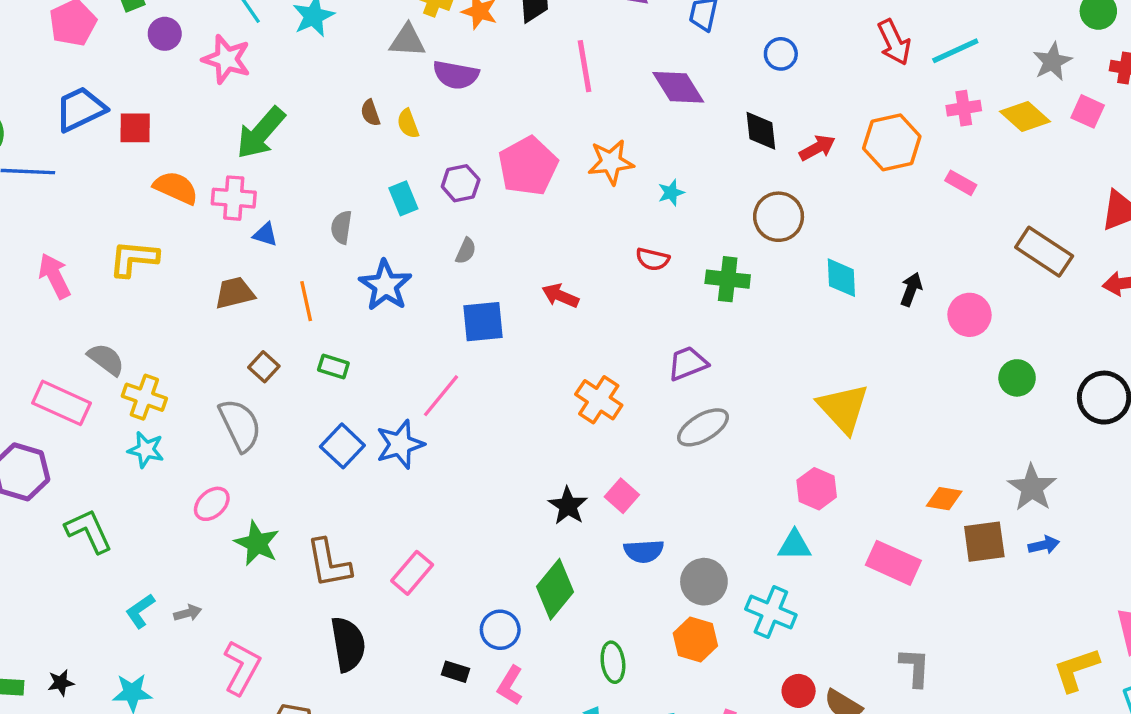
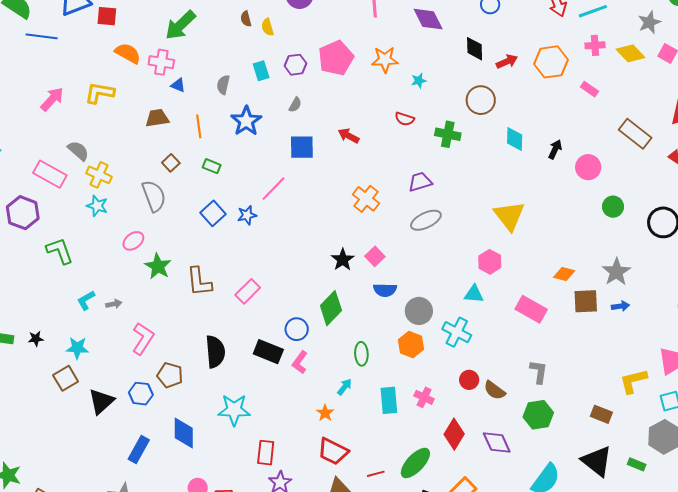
pink arrow: (54, 276) -> (52, 99), turned 64
blue star: (400, 444) -> (247, 215), size x0.7
black semicircle: (348, 644) -> (215, 352), moved
black rectangle: (456, 672) -> (268, 352), size x1.8

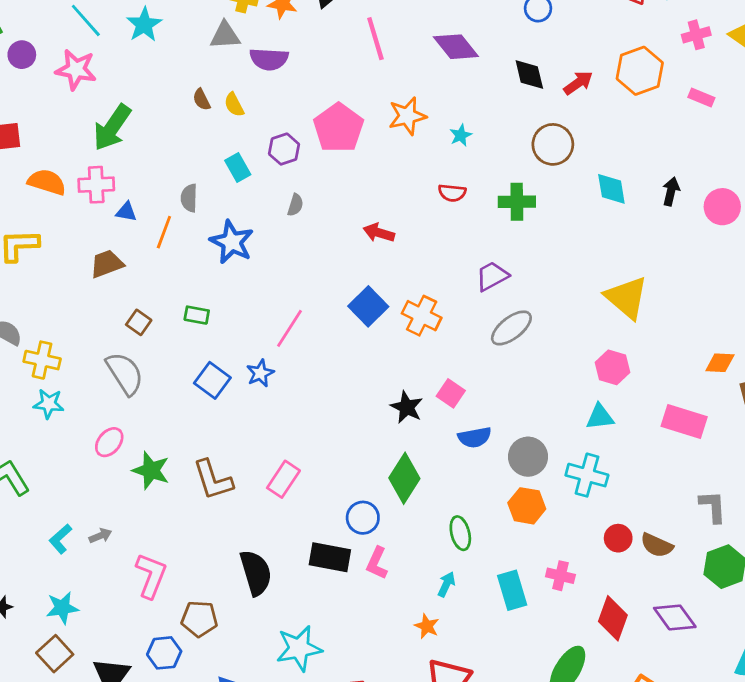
orange line: (199, 126) -> (164, 232), moved, turned 40
blue square: (302, 147) -> (368, 306), moved, turned -32

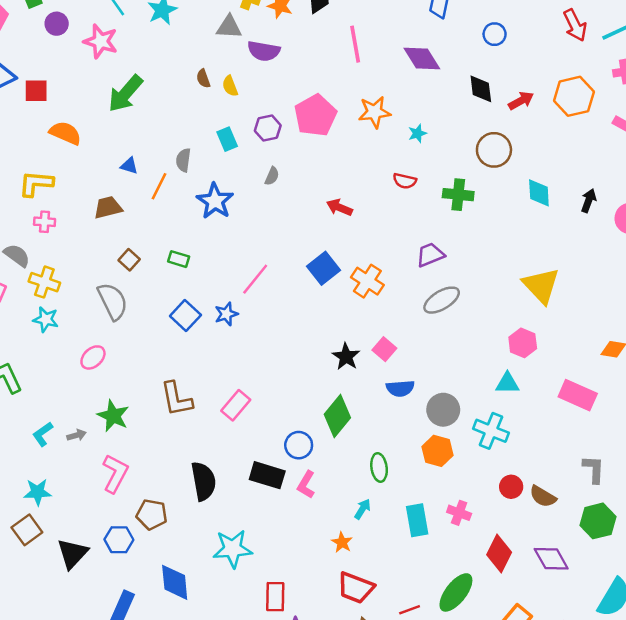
pink cross: (96, 185) -> (45, 222), moved, size x0.7
green star: (151, 470) -> (113, 416), moved

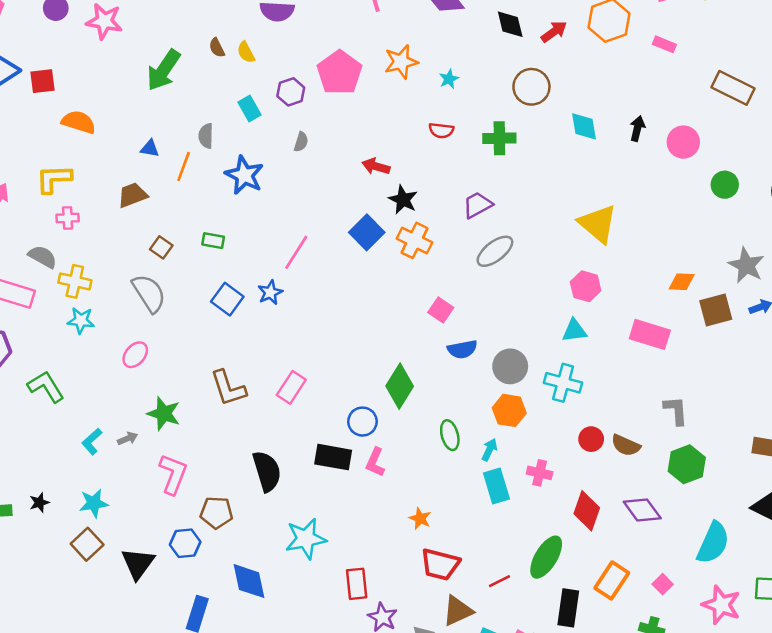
green arrow: (125, 93) -> (163, 70), moved
black star: (346, 357) -> (403, 200), moved
cyan arrow: (362, 509) -> (489, 450), moved

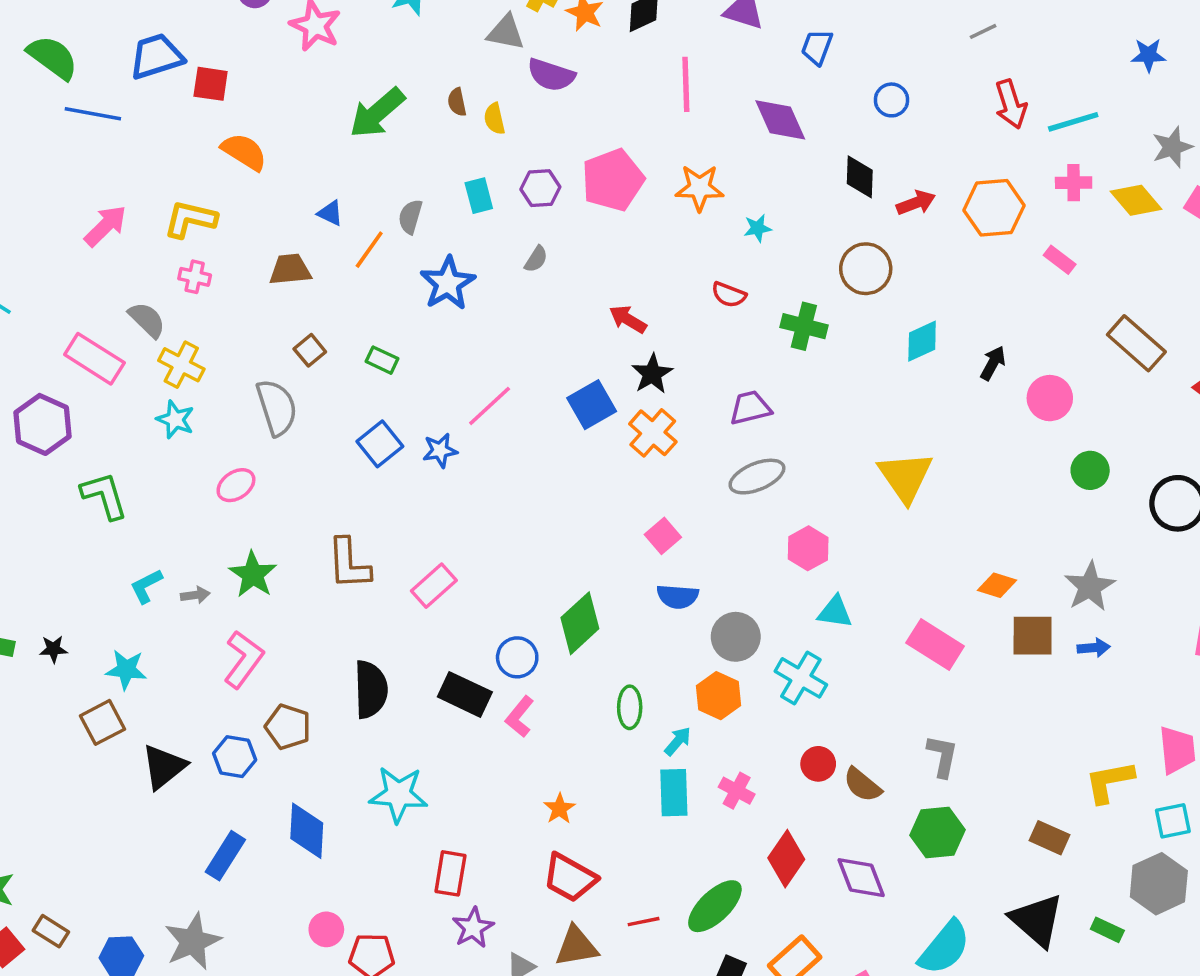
cyan diamond: (584, 126) -> (922, 341), turned 60
pink hexagon: (586, 286) -> (808, 548), moved

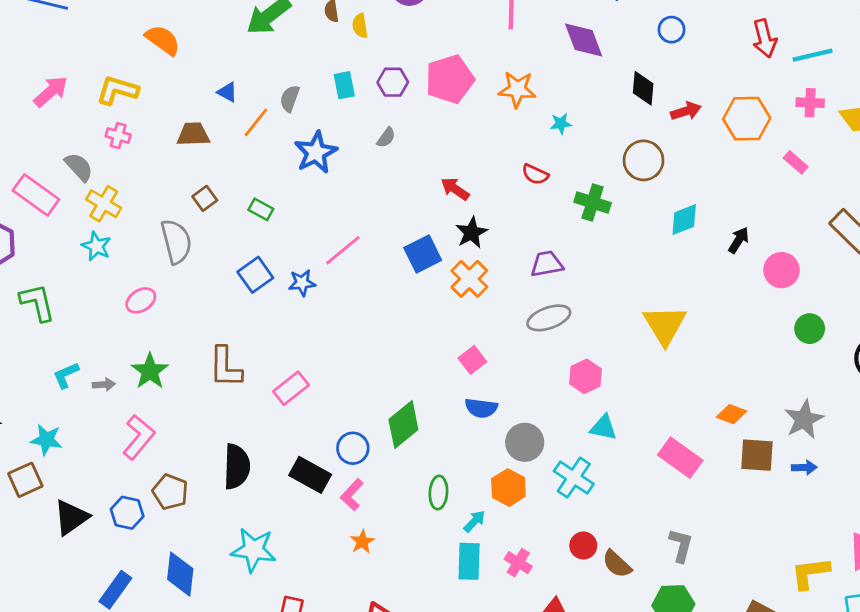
orange star: (559, 809) -> (362, 542), moved

